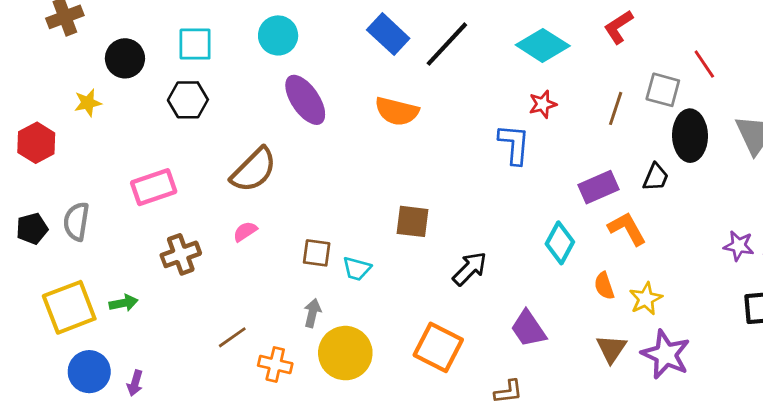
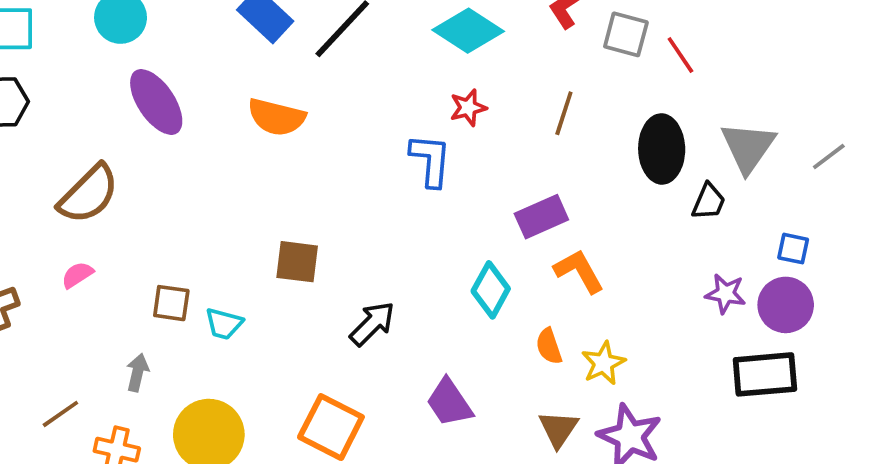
gray square: (663, 90) -> (626, 34), moved
black trapezoid: (656, 177) -> (709, 202), moved
gray arrow: (312, 313) -> (137, 373), moved

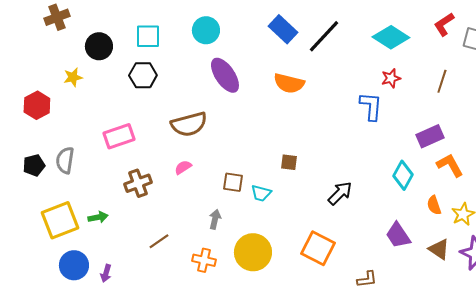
brown semicircle: (89, 194) -> (189, 124), turned 30
brown square: (297, 262) -> (289, 162), moved, size x0.7
purple trapezoid: (449, 403) -> (398, 235), moved
brown line: (60, 414) -> (159, 241), moved
brown triangle: (558, 429) -> (439, 249), turned -30

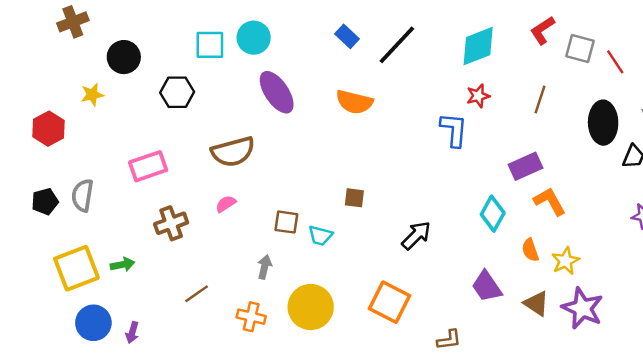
blue rectangle: (283, 29) -> (347, 36), size x0.7
cyan square: (148, 36) -> (210, 45), moved
cyan diamond: (391, 37) -> (478, 46), turned -54

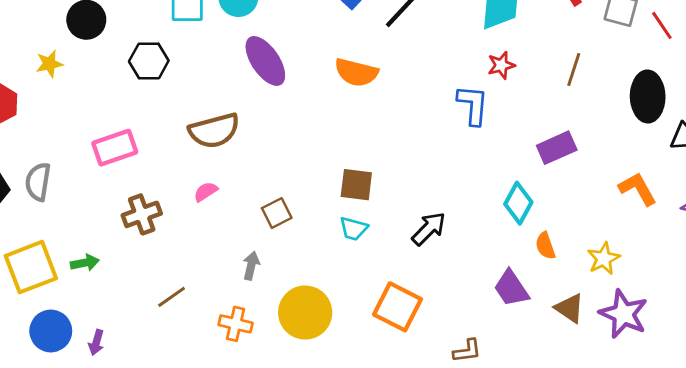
brown square: (354, 198) -> (356, 185), size x1.4
orange L-shape: (550, 201) -> (638, 189), moved
brown square: (286, 222) -> (277, 213), turned -35
cyan trapezoid: (320, 235) -> (353, 229), moved
orange semicircle: (530, 250) -> (545, 246), moved

